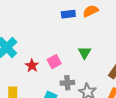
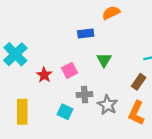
blue rectangle: (68, 14) -> (86, 33), moved

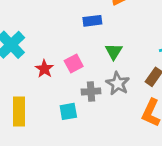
gray star: (108, 105) -> (118, 83), moved
cyan square: (65, 112) -> (68, 111), turned -35

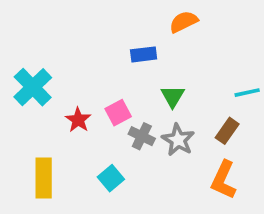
gray cross: (91, 91) -> (142, 136), moved, turned 30
cyan square: (68, 111) -> (111, 178), turned -30

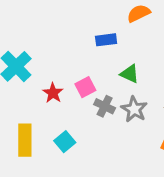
green triangle: (173, 96) -> (130, 74), turned -36
cyan square: (111, 178) -> (65, 142), moved

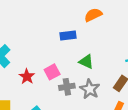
gray cross: (105, 106) -> (67, 87), turned -35

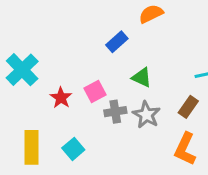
blue rectangle: (68, 35) -> (117, 42), turned -35

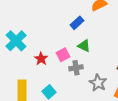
green triangle: (142, 77) -> (84, 46), moved
gray star: (146, 115) -> (98, 83), moved

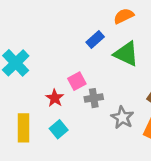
green triangle: (84, 46) -> (126, 54), moved, size x1.5
red star: (41, 59) -> (55, 98), moved

